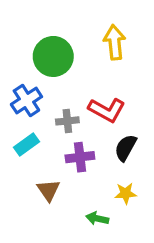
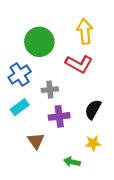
red L-shape: (107, 110) -> (79, 64), moved

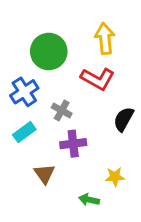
gray cross: (50, 90) -> (62, 110), turned 35
black semicircle: (93, 109) -> (124, 119), moved

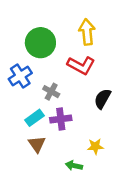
cyan rectangle: (24, 132) -> (34, 118), moved

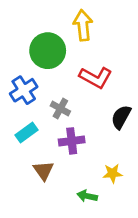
yellow arrow: (87, 32) -> (83, 25), moved
cyan rectangle: (34, 118) -> (27, 132), moved

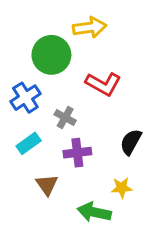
yellow arrow: (83, 25) -> (90, 27), turned 88
black semicircle: (121, 117) -> (131, 142), moved
green arrow: (87, 196) -> (94, 212), size x1.5

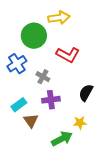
cyan rectangle: (29, 143) -> (19, 105), moved
green arrow: (94, 212) -> (62, 139), turned 140

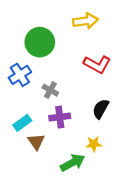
yellow arrow: (59, 18) -> (85, 21), moved
red L-shape: (68, 55) -> (97, 64), moved

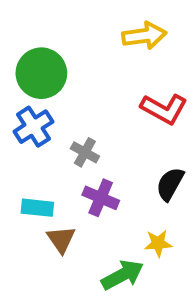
green circle: (40, 42) -> (41, 73), moved
purple cross: (60, 117) -> (101, 198), turned 30
cyan rectangle: (22, 123) -> (37, 208), turned 42

